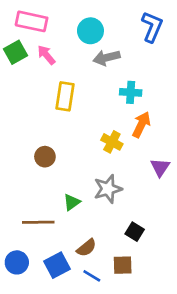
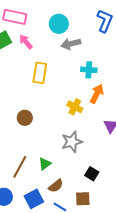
green triangle: (72, 202) -> (45, 164), moved
brown line: (38, 222) -> (20, 167), turned -60

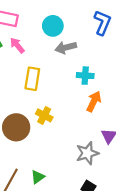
yellow cross: (75, 107) -> (44, 115), moved
brown circle: (25, 118) -> (16, 127), size x1.6
gray star: (72, 142) -> (87, 153), moved

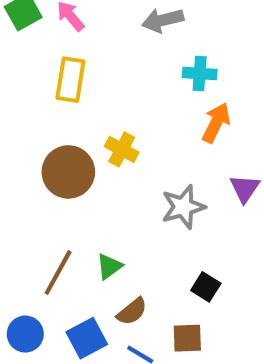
yellow rectangle: (32, 79) -> (70, 80), moved
gray star: (87, 153) -> (183, 207), moved

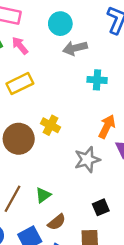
yellow rectangle: (70, 80) -> (20, 84), turned 55
orange arrow: (216, 123) -> (107, 126), moved
black square: (206, 287) -> (101, 207), turned 35

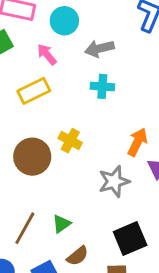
cyan circle: (60, 24) -> (64, 21), moved
pink arrow: (20, 46) -> (47, 54), moved
cyan cross: (97, 80) -> (102, 86), moved
black square: (101, 207) -> (130, 238), size x1.6

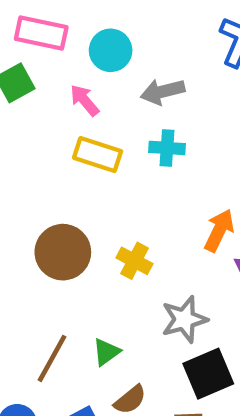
yellow rectangle: (34, 91) -> (98, 154), moved, turned 44
yellow cross: (70, 141) -> (134, 261), moved
gray star: (114, 181) -> (184, 319), moved

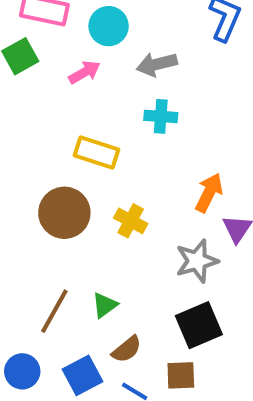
pink arrow: (85, 100) -> (84, 72), turned 100
yellow rectangle: (98, 154) -> (97, 153), moved
gray star: (184, 319) -> (197, 261), moved

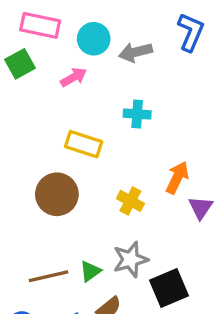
gray arrow: (157, 64) -> (135, 52), moved
yellow cross: (131, 221) -> (130, 201), moved
gray star: (197, 261) -> (130, 260), moved
brown line: (54, 311) -> (49, 276), turned 48

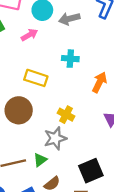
orange arrow: (177, 178) -> (99, 82), moved
gray star: (130, 260) -> (55, 138), moved

